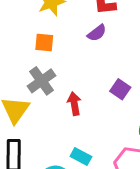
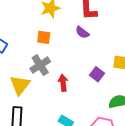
purple semicircle: (97, 33) -> (82, 32), turned 72

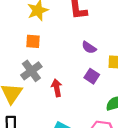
purple semicircle: (82, 32) -> (89, 47), moved

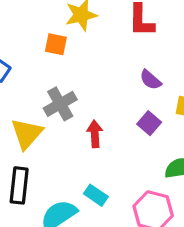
orange square: (33, 41) -> (56, 44), moved

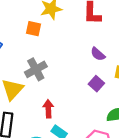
red arrow: (95, 134) -> (48, 109), moved

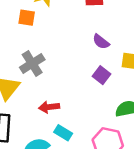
red arrow: (48, 109) -> (49, 107), turned -90

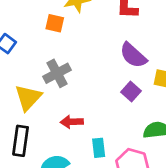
purple semicircle: (101, 42) -> (133, 55), size x1.5
cyan rectangle: (63, 133) -> (99, 148), moved, turned 48

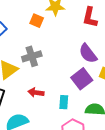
purple square: (131, 92) -> (82, 79), size x1.5
cyan rectangle: (99, 148) -> (64, 102), moved

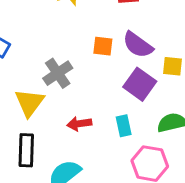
orange square: (37, 21) -> (103, 46), moved

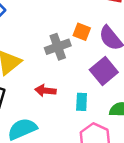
gray cross: (58, 73) -> (58, 47), moved

